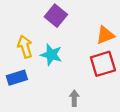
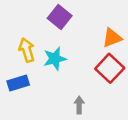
cyan star: (51, 55) -> (55, 59), turned -30
red square: (103, 64) -> (110, 68), turned -30

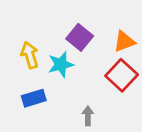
purple square: (60, 17) -> (80, 37), moved
blue rectangle: (18, 83) -> (34, 98), moved

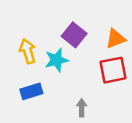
red square: (122, 75) -> (113, 70), turned 36

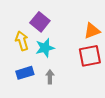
purple square: (74, 35) -> (40, 22), moved
gray arrow: (82, 108) -> (50, 77), moved

